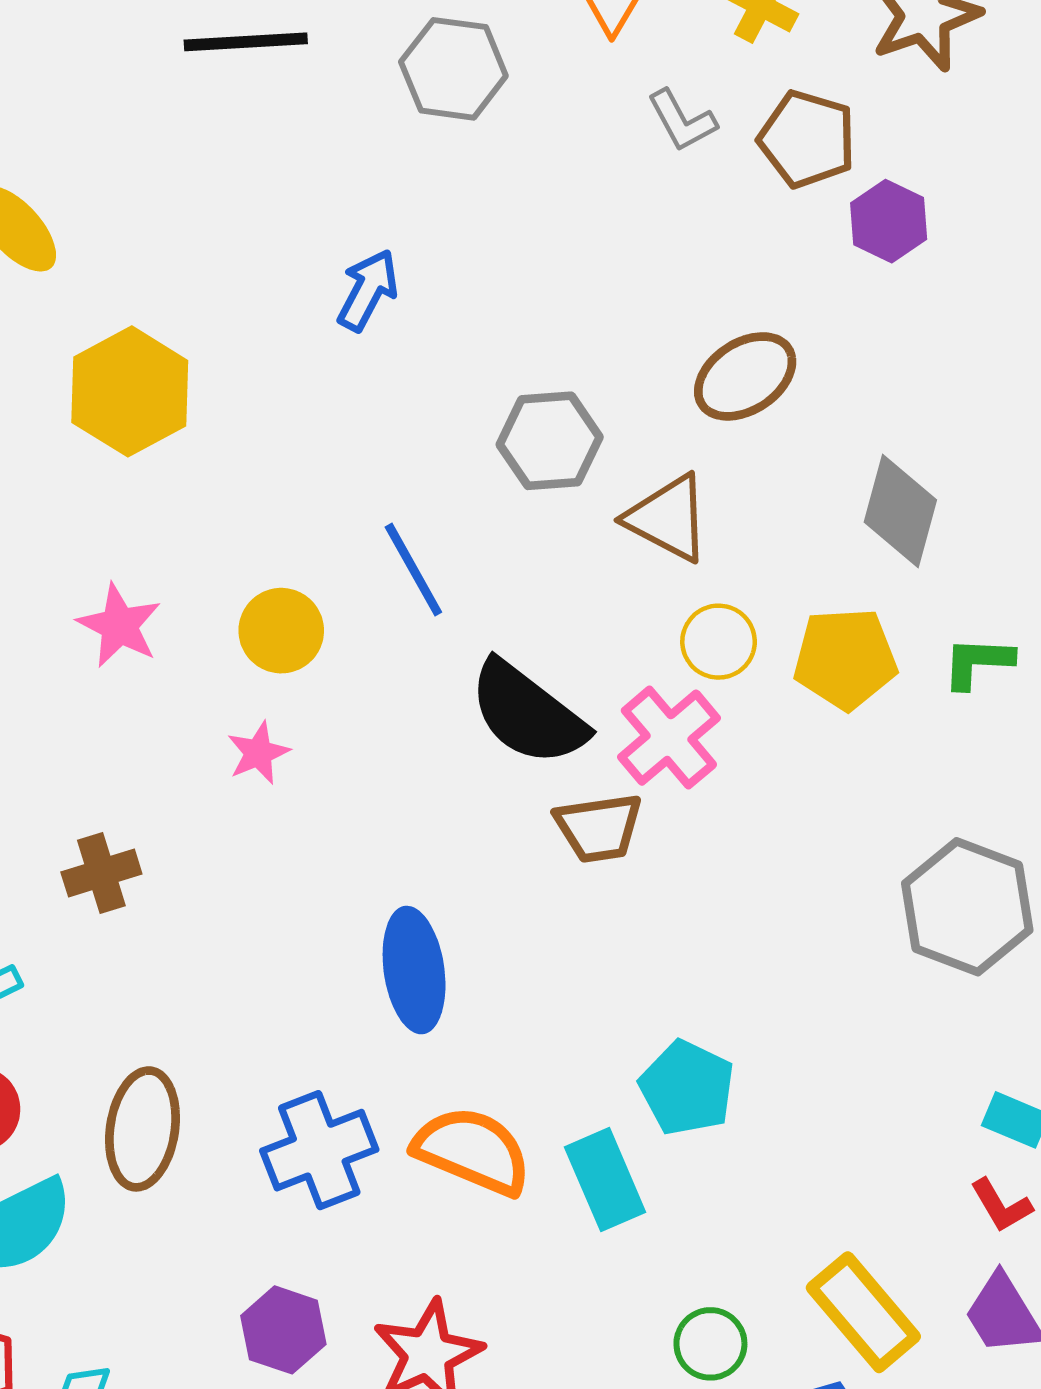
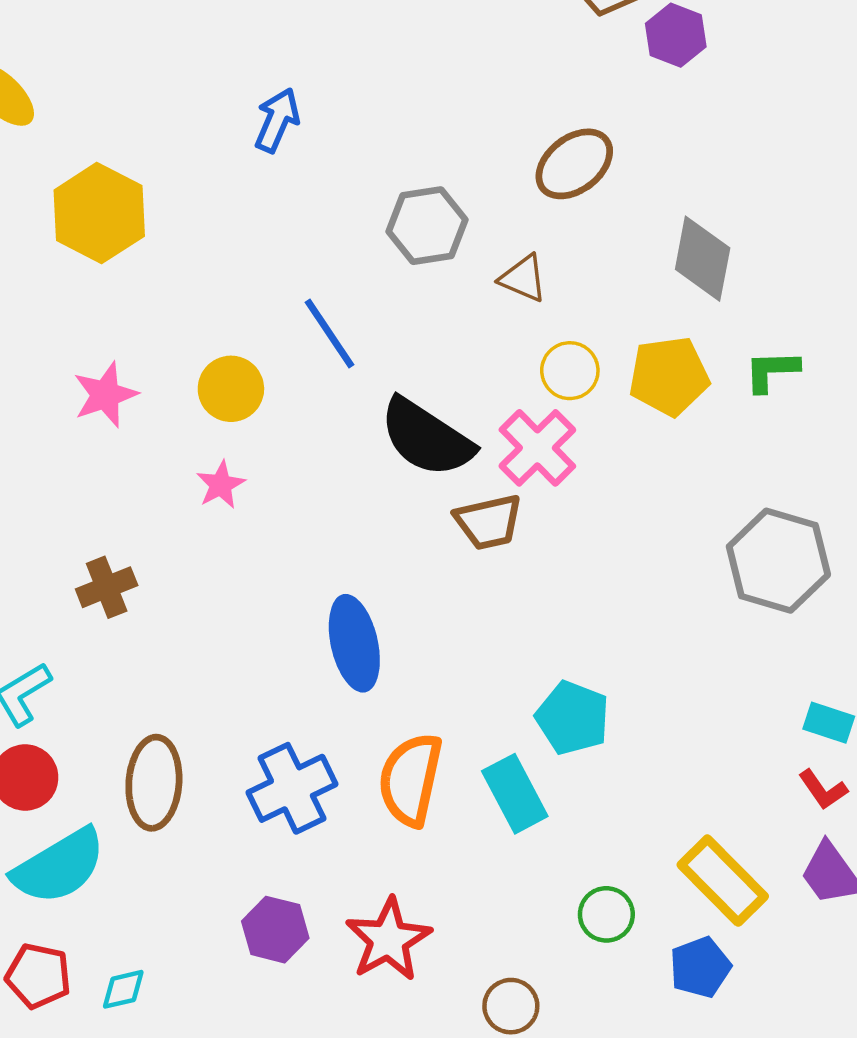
brown triangle: (668, 518) -> (523, 278), size x0.7
pink star: (119, 626) -> (105, 395), turned 30
orange semicircle: (472, 1151) -> (410, 780), turned -96

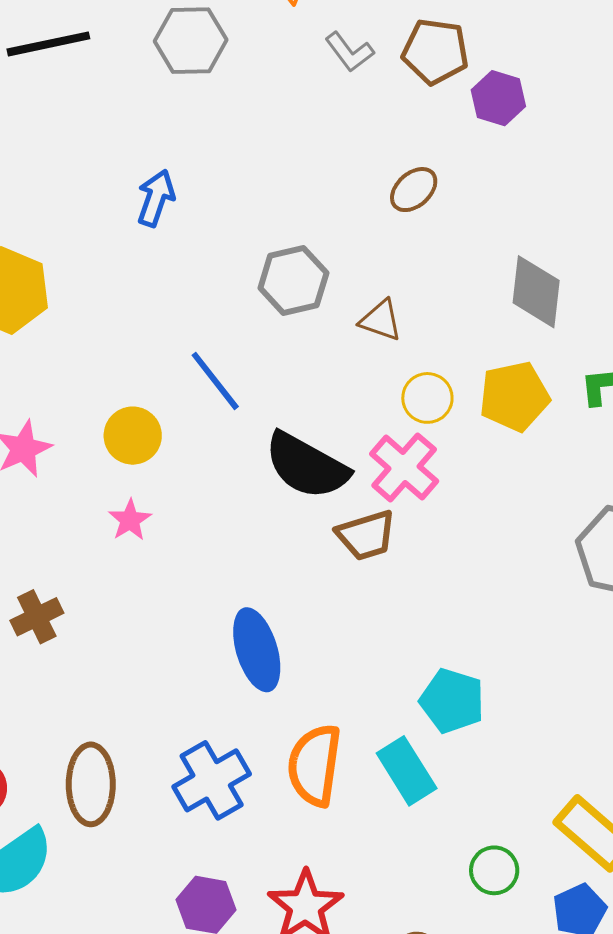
brown ellipse: (574, 164) -> (414, 190), moved, size x0.7

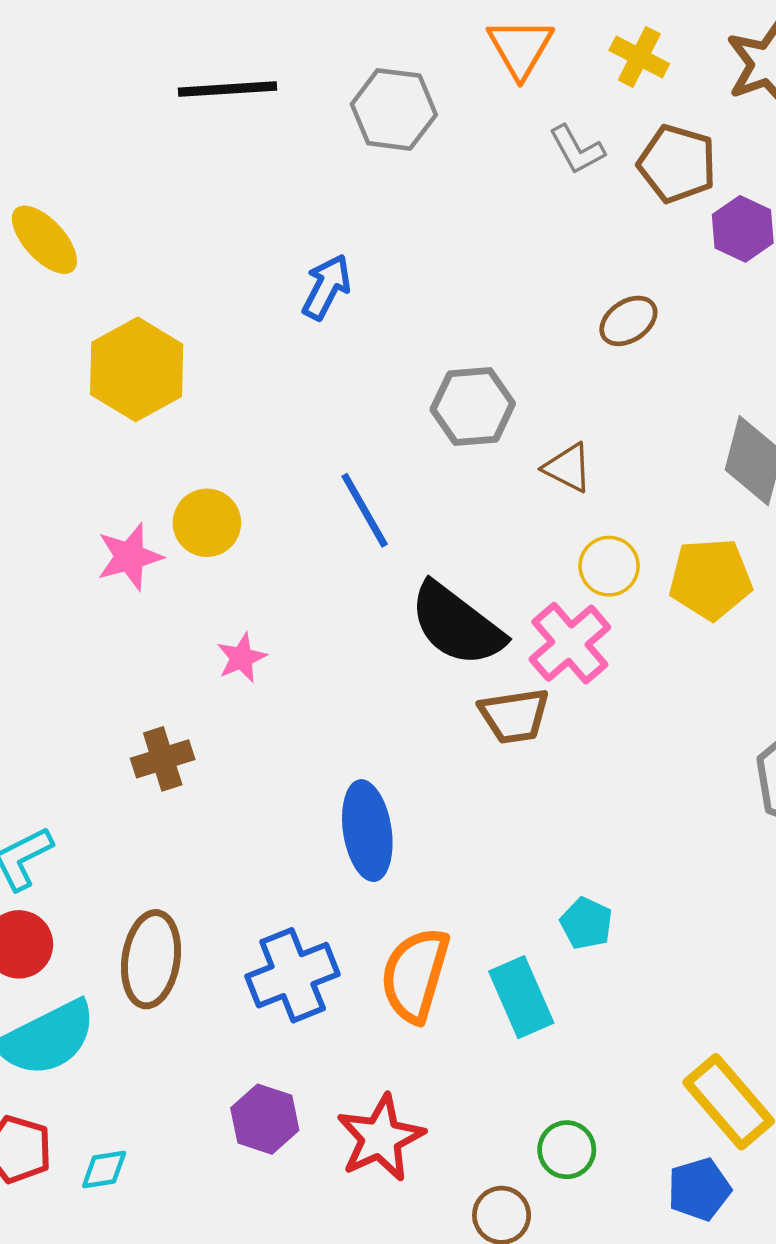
yellow circle: (133, 436) -> (207, 523), moved
brown cross: (37, 617) -> (163, 759), moved
cyan pentagon: (452, 701) -> (586, 923), size x0.7
green circle: (494, 870) -> (567, 1150), moved

